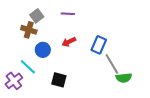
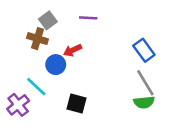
red arrow: (69, 42) -> (73, 50), moved
blue rectangle: (99, 45) -> (144, 50), moved, turned -60
green semicircle: (124, 78) -> (144, 102), moved

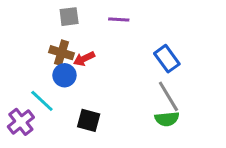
purple line: (88, 18) -> (119, 20), moved
gray square: (48, 20) -> (69, 17), moved, turned 30
brown cross: (38, 39) -> (61, 53), moved

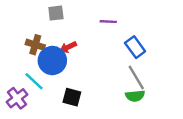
purple line: (119, 20) -> (108, 22), moved
brown cross: (61, 53) -> (35, 45), moved
blue circle: (64, 75) -> (52, 61), size x1.5

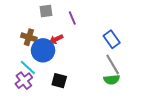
purple line: (108, 22) -> (72, 18), moved, turned 64
purple cross: (17, 98) -> (24, 81), moved

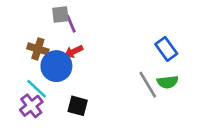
purple line: (72, 18) -> (71, 24), moved
blue rectangle: (112, 39) -> (166, 49), moved
green semicircle: (112, 80) -> (168, 82), moved

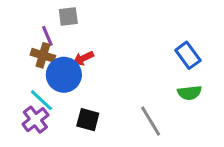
purple line: (71, 24) -> (47, 36), moved
gray line: (148, 85) -> (151, 121), moved

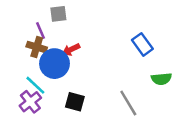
blue rectangle: (188, 55) -> (142, 44), moved

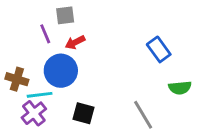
brown cross: (37, 47) -> (17, 79), moved
red arrow: (71, 50) -> (75, 42), moved
cyan line: (35, 85) -> (40, 95), turned -50

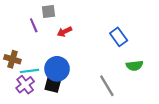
red arrow: (75, 42) -> (64, 32), moved
blue circle: (61, 71) -> (57, 69), moved
black square: (84, 113) -> (53, 85), moved

